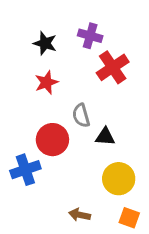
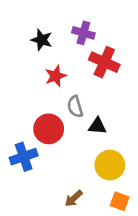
red cross: (113, 67) -> (104, 62), turned -32
red star: (46, 82) -> (56, 76), moved
brown arrow: (80, 215) -> (74, 198), turned -54

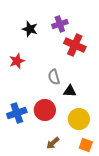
purple cross: (83, 33) -> (60, 24), turned -35
red star: (56, 76) -> (17, 61), moved
red circle: (49, 129) -> (45, 110), moved

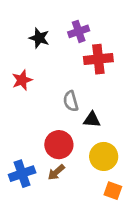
red cross: (75, 45) -> (98, 59), turned -30
blue cross: (17, 113) -> (22, 174), moved
brown arrow: (53, 143) -> (56, 172), moved

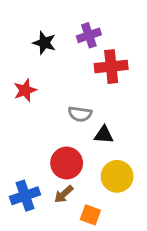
gray semicircle: (71, 101) -> (80, 114), turned -66
orange square: (113, 191) -> (90, 215), moved

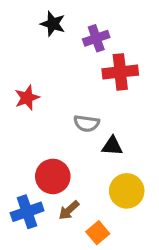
black star: (44, 43) -> (53, 24), moved
red circle: (67, 163) -> (53, 176), moved
orange square: (90, 215) -> (98, 233), turned 30

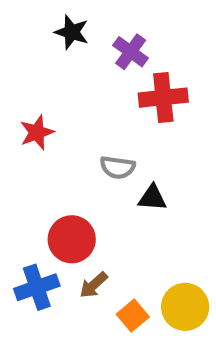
purple cross: (96, 38) -> (131, 52), turned -35
yellow circle: (127, 191) -> (185, 307), moved

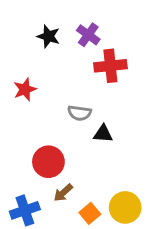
black star: (72, 32) -> (48, 36), moved
blue cross: (37, 287) -> (25, 210), moved

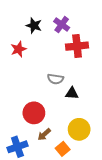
red star: (25, 89) -> (18, 49), moved
yellow circle: (125, 207) -> (79, 129), moved

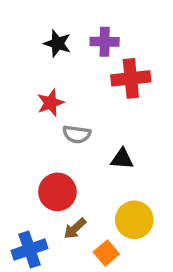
purple cross: (62, 25) -> (105, 42), turned -35
red star: (18, 49) -> (50, 103), moved
gray semicircle: (55, 79) -> (77, 134), moved

